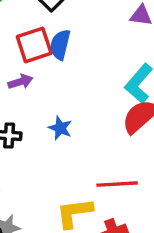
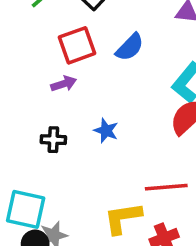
blue semicircle: (60, 45) -> (130, 47), moved, turned -148

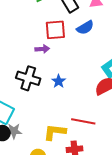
blue semicircle: (130, 47) -> (85, 28), moved
black cross: (53, 140) -> (28, 78), size x1.6

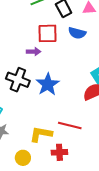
blue semicircle: (85, 28) -> (77, 33), turned 42
blue star: (59, 81) -> (48, 84), size x1.6

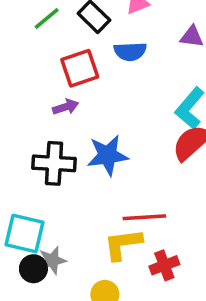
blue star: (48, 84) -> (108, 155), turned -30
red line: (70, 125) -> (144, 217), moved

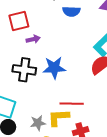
red square: (80, 68) -> (19, 21), moved
gray star: (52, 260) -> (38, 123), moved

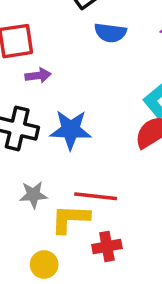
gray star: (38, 123) -> (33, 195), moved

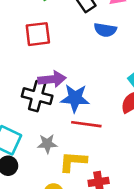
purple arrow: (38, 75) -> (52, 79), moved, size x1.5
red line: (96, 196) -> (86, 124), moved

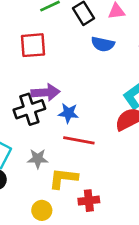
black cross: (37, 96) -> (29, 109), turned -36
blue star: (75, 98) -> (68, 113), size x0.7

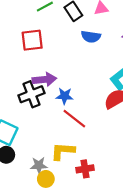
red line: (79, 140) -> (74, 119), turned 30
gray star: (38, 159) -> (39, 165), moved

